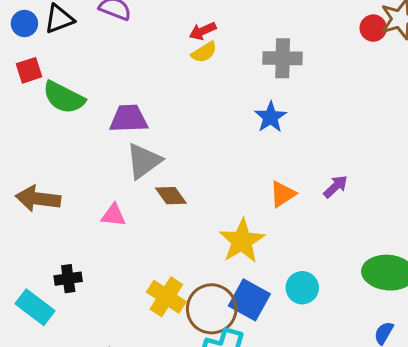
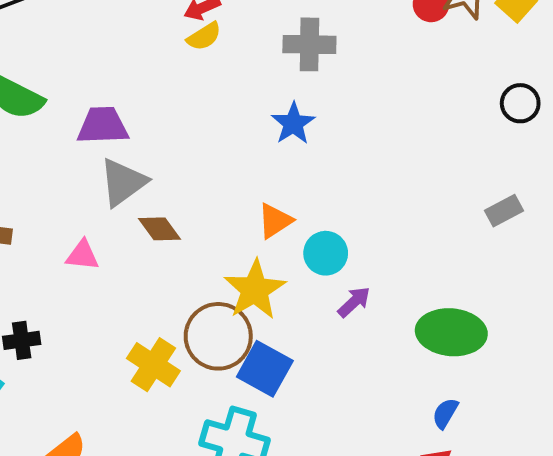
purple arrow: (335, 187) -> (354, 302), moved
orange triangle: (283, 194) -> (275, 221), moved
cyan circle: (302, 288) -> (326, 253), moved
brown circle: (212, 309) -> (218, 336), moved

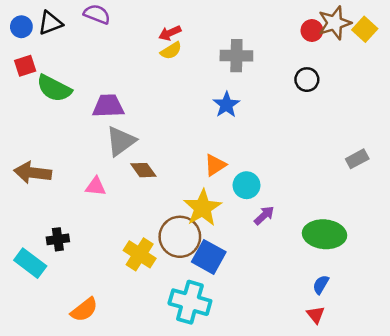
black circle: (520, 103) -> (307, 80), moved

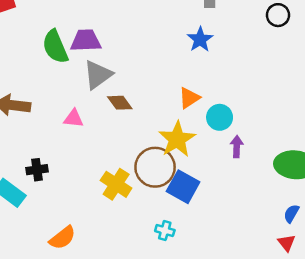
green semicircle: (54, 88) -> (55, 47), moved, turned 40
purple arrow: (264, 215) -> (237, 147), turned -45
cyan cross: (190, 302) -> (165, 231), size x0.5

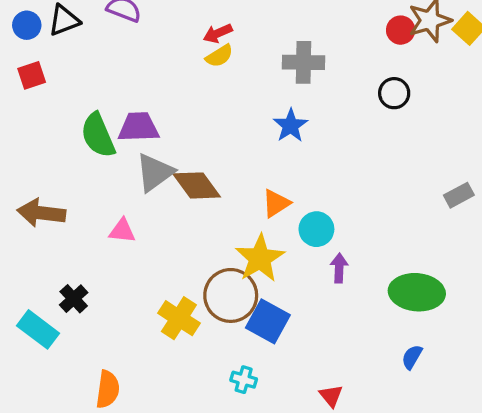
brown diamond: (120, 103) -> (197, 185), moved, size x1.4
black cross: (37, 170) -> (74, 299), turned -35
orange semicircle: (63, 238) -> (108, 389), turned -44
red triangle: (287, 243) -> (331, 396), moved

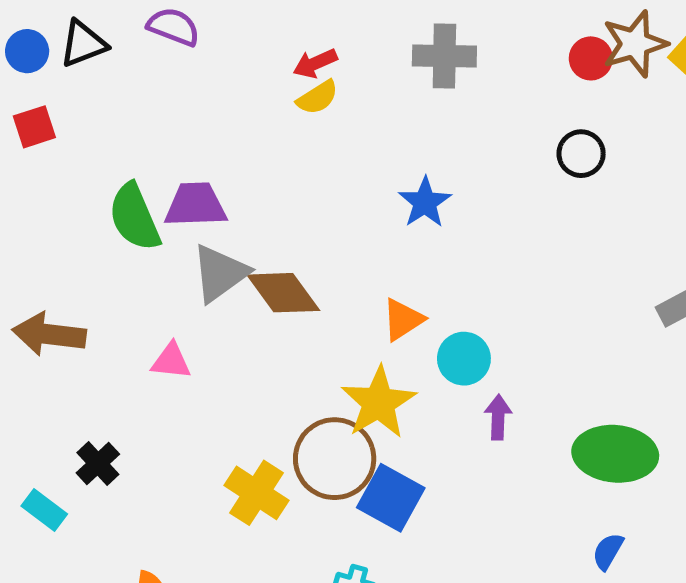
gray cross: (304, 62) -> (444, 56), moved
cyan rectangle: (38, 329) -> (44, 510), size x0.7

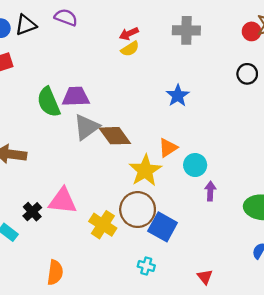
pink triangle: (171, 361) -> (63, 201), moved, size x1.6
yellow star: (379, 403) -> (145, 170), moved

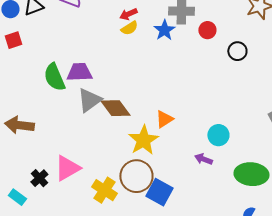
red circle: (252, 31) -> (207, 30), moved
blue star: (178, 96) -> (164, 30), moved
cyan circle: (195, 165) -> (218, 135), moved
purple arrow: (210, 191) -> (203, 159), turned -72
pink triangle: (63, 201) -> (67, 168), turned -36

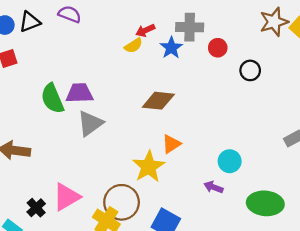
red arrow: (128, 14) -> (145, 30), moved
brown diamond: (115, 108) -> (158, 101), moved, turned -48
brown circle: (136, 176) -> (122, 202), moved

